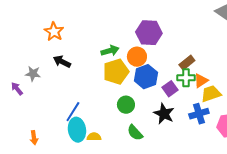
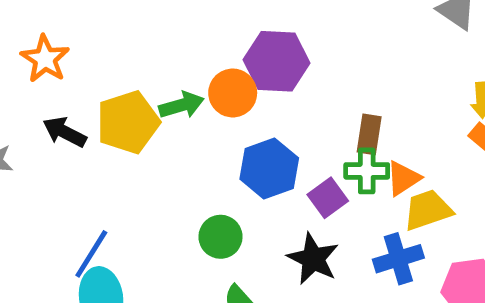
orange circle: (137, 57) -> (233, 93), moved
brown rectangle: (187, 63) -> (369, 134), turned -42
yellow pentagon: (116, 72) -> (128, 122), moved

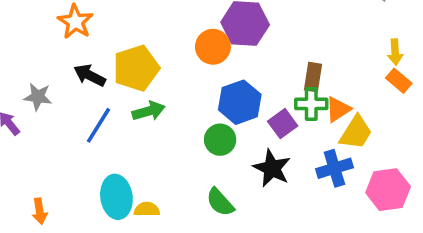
green arrow: (181, 105) -> (149, 111), moved
yellow trapezoid: (428, 210) -> (356, 133), turned 141
green circle: (220, 237) -> (220, 140), moved
blue line: (91, 254) -> (99, 125), moved

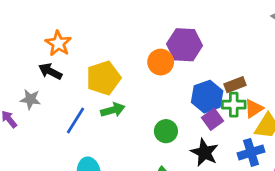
black arrow: (90, 75) -> (50, 71), moved
brown rectangle: (313, 77) -> (235, 85), turned 60
blue hexagon: (240, 102) -> (207, 97), moved

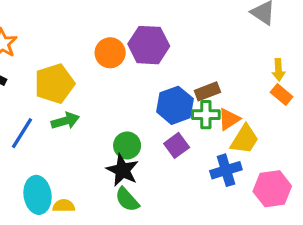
orange circle: (161, 62) -> (110, 53), moved
purple square: (212, 119) -> (177, 145), moved
black star: (205, 152) -> (122, 170), moved

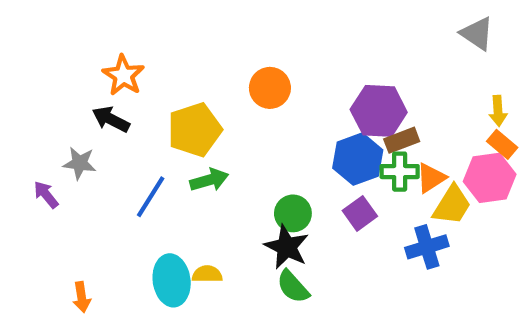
purple hexagon: (149, 45) -> (379, 111), moved
pink hexagon: (272, 189) -> (490, 178), moved
yellow semicircle: (64, 206) -> (207, 274), moved

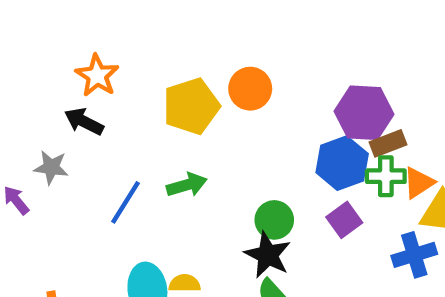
yellow pentagon: (195, 130) -> (191, 106), moved

